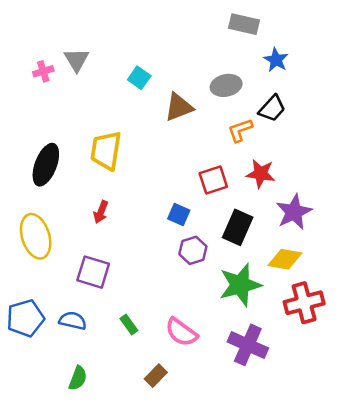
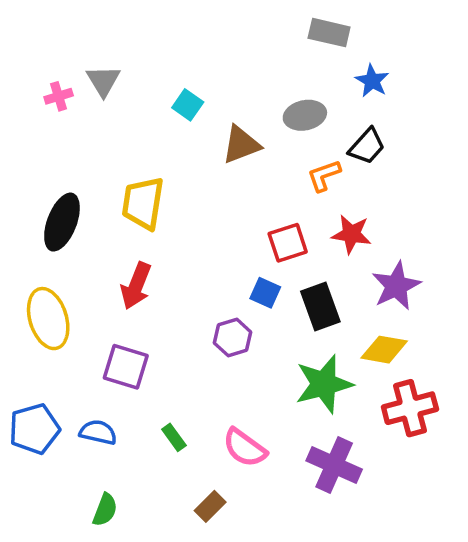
red arrow: (101, 212) -> (136, 286), size x1.5
blue square: (179, 215) -> (265, 293), moved
black rectangle: (238, 227) -> (320, 306), turned -44
purple hexagon: (193, 250) -> (233, 338), moved

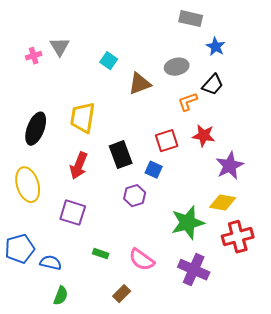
black rectangle: (320, 306) -> (121, 155), moved
blue semicircle: (98, 432) -> (51, 263), moved
green rectangle: (174, 437) -> (101, 254), turned -35

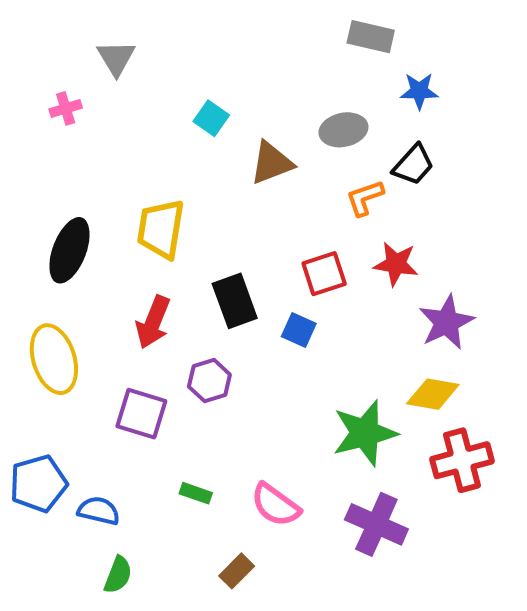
gray triangle: (60, 47) -> (116, 58), moved
blue star: (216, 47) -> (419, 91), turned -30
purple hexagon: (135, 196) -> (209, 381), moved

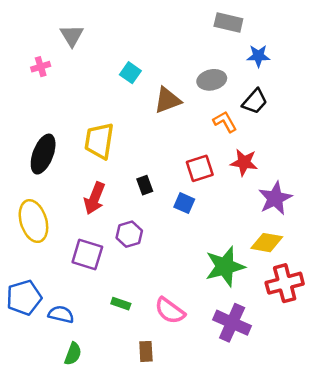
orange L-shape: (365, 198) -> (225, 122), turned 80
black rectangle: (235, 301) -> (145, 185), size x0.6
brown rectangle: (237, 571) -> (146, 351), turned -48

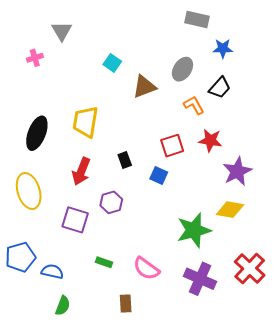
gray ellipse: (212, 80) -> (182, 69), turned -45
red cross: (285, 283) -> (250, 268), moved, turned -32

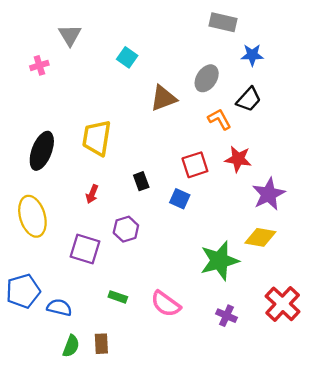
cyan square: (112, 63) -> (127, 57), moved
red arrow: (81, 171) -> (92, 194), size x0.6
purple cross: (200, 279) -> (226, 316), size x0.6
brown rectangle: (126, 304) -> (101, 344), moved

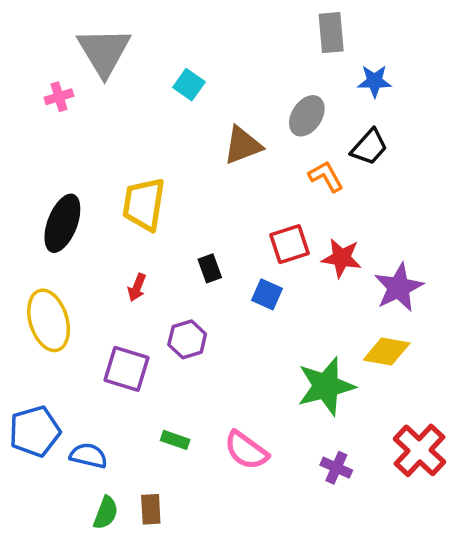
gray rectangle: (223, 22) -> (331, 33), turned 72
gray triangle: (70, 35) -> (104, 52), size x1.6
red star: (238, 159) -> (342, 258), moved

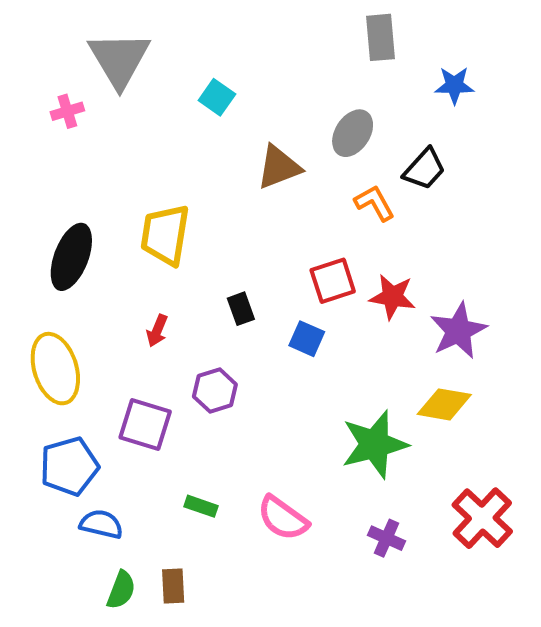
blue star: (374, 81) -> (454, 85), moved
blue pentagon: (35, 431) -> (69, 466), moved

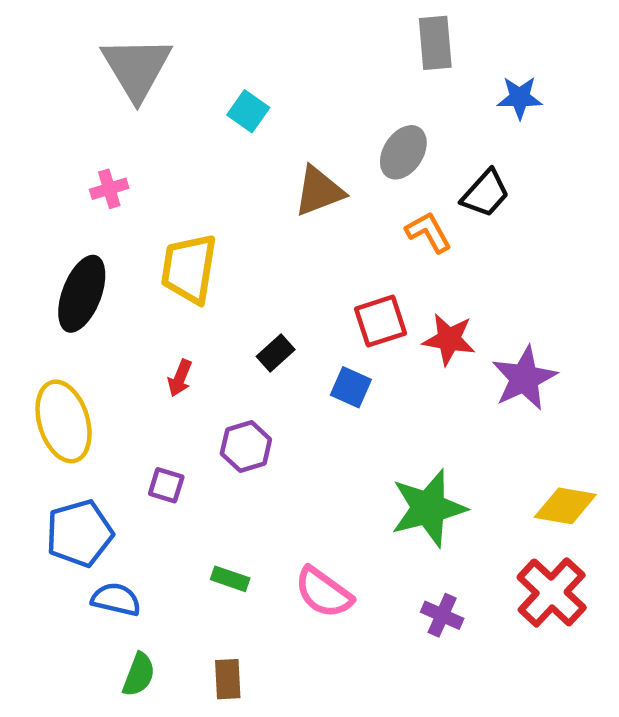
pink cross: (67, 111) -> (109, 189), moved
black rectangle: (241, 309) -> (276, 353), turned 68
yellow diamond: (444, 404) -> (565, 506), moved
purple square: (145, 424) -> (166, 485), size x0.6
brown rectangle: (173, 586) -> (228, 679), moved

